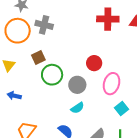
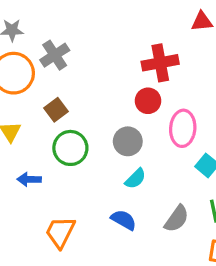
red cross: (108, 19) -> (160, 63), moved
gray cross: (44, 25) -> (55, 55), turned -36
green circle: (52, 75) -> (70, 148), moved

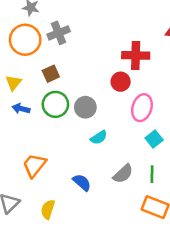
gray circle: (128, 141) -> (85, 107), moved
blue arrow: (29, 179) -> (21, 109), moved
blue semicircle: (124, 220) -> (82, 182), moved

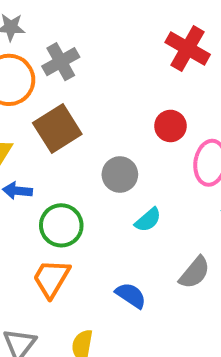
red cross: (136, 55) -> (188, 48), moved, turned 36
brown square: (51, 74) -> (57, 128), size x1.6
green circle: (55, 104) -> (61, 225), moved

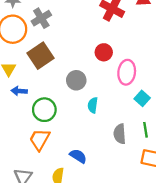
cyan semicircle: (148, 220) -> (93, 105), turned 140
gray semicircle: (195, 273) -> (120, 134), turned 138
blue semicircle: (131, 295) -> (78, 156), moved

